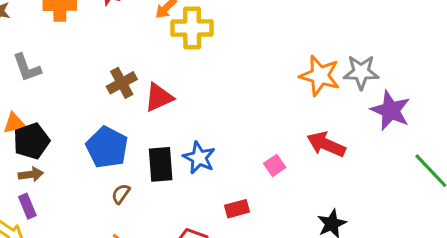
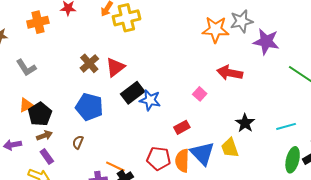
black rectangle: (161, 164) -> (133, 93), moved, turned 70
brown semicircle: (121, 194) -> (78, 142), moved

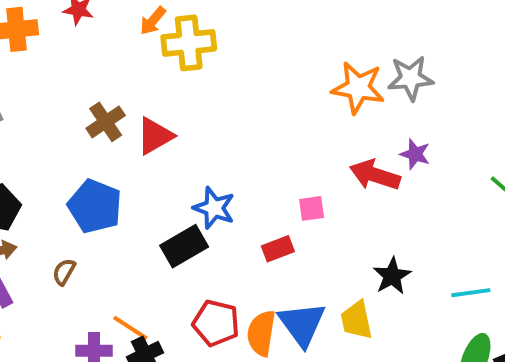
purple star: (266, 42) -> (415, 154), moved, size x0.6
black rectangle: (133, 93) -> (184, 246), moved
pink square: (200, 94) -> (312, 208), turned 32
red rectangle: (182, 127) -> (278, 249), moved

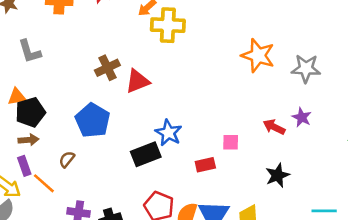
orange star: (358, 88) -> (258, 56), moved
red arrow: (375, 175) -> (274, 127), size x0.7
black star: (392, 276) -> (277, 175), moved
orange line: (130, 328) -> (44, 183), moved

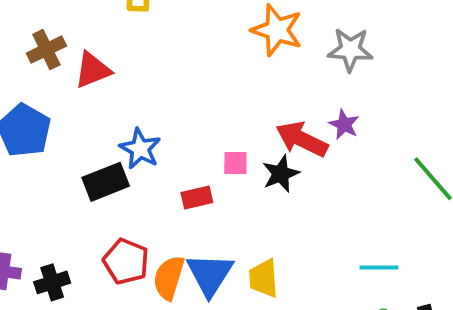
red arrow: (274, 127) -> (302, 139), size x1.5
black star: (277, 175) -> (281, 174), moved

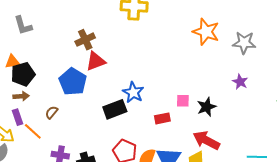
red triangle: (93, 70) -> (96, 61), moved
red arrow: (302, 139) -> (206, 140), moved

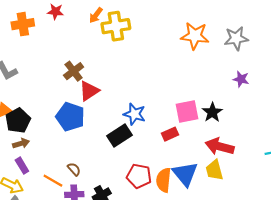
pink square: (183, 101) -> (187, 111), size x1.6
brown semicircle: (52, 112) -> (74, 169), moved, turned 112
orange line: (33, 131) -> (53, 181), moved

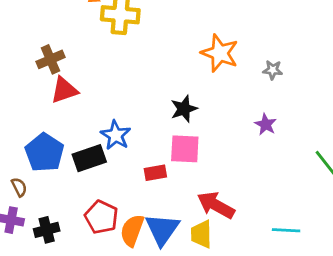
gray star: (236, 38) -> (273, 70), size x0.6
black star: (212, 112) -> (184, 109), moved
blue pentagon: (70, 117) -> (44, 153), moved

